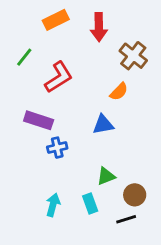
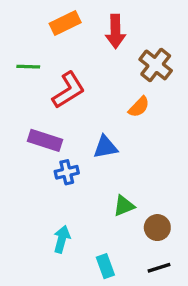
green line: (24, 57) -> (28, 67), turned 54
blue triangle: (103, 125) -> (105, 147), moved
cyan rectangle: (90, 203) -> (105, 266), moved
black line: (126, 219) -> (159, 268), moved

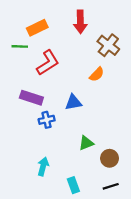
orange rectangle: (65, 23) -> (37, 28), moved

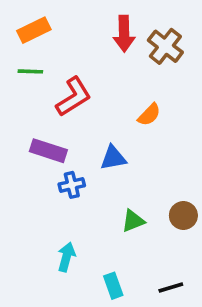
orange rectangle: (37, 28) -> (34, 30), moved
brown cross: (108, 45) -> (165, 46), moved
brown circle: (110, 158) -> (183, 215), moved

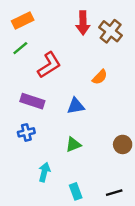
green line: (30, 71) -> (20, 48), turned -42
blue cross: (72, 185) -> (26, 132), moved
green triangle: (133, 221) -> (73, 144), moved

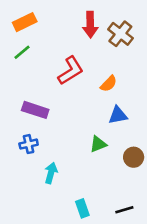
red L-shape: (49, 65) -> (71, 71), moved
blue triangle: (76, 106) -> (118, 115), moved
green triangle: (73, 144) -> (98, 144), moved
cyan arrow: (44, 172) -> (51, 173), moved

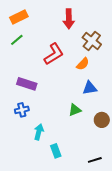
brown cross: (120, 34) -> (92, 41), moved
cyan rectangle: (82, 208) -> (56, 151), moved

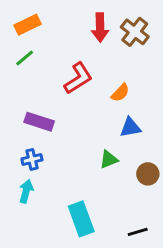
brown cross: (92, 41) -> (135, 32), moved
cyan arrow: (39, 132) -> (26, 191), moved
cyan rectangle: (56, 151) -> (81, 219), size x1.6

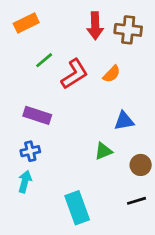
brown cross: (135, 32) -> (128, 30), turned -32
green line: (25, 58) -> (44, 60), moved
orange semicircle: (120, 93) -> (112, 74), moved
black line: (138, 232) -> (136, 201), moved

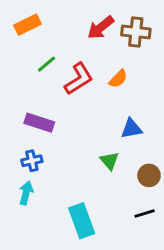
red arrow: (95, 26) -> (101, 28), turned 52
green triangle: (103, 151) -> (109, 161), turned -48

